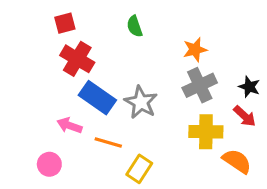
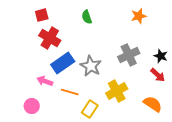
orange star: (195, 50) -> (139, 16), moved
blue rectangle: (97, 98) -> (63, 63), turned -70
yellow cross: (206, 132) -> (117, 91), moved, turned -30

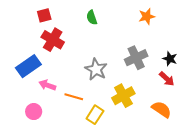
blue rectangle: (63, 63) -> (28, 66), moved

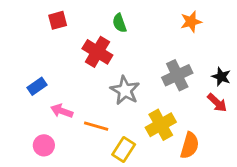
red cross: (53, 40) -> (97, 52), moved
blue rectangle: (28, 66) -> (37, 86), size x0.6
orange semicircle: (161, 109) -> (190, 145), moved, turned 72

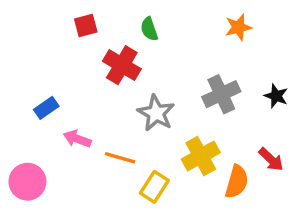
red square: (58, 20) -> (86, 26), moved
red arrow: (217, 103) -> (271, 159), moved
pink circle: (44, 145) -> (27, 182), moved, size x1.4

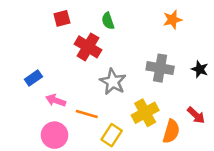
gray cross: (221, 94) -> (160, 68), turned 35
pink circle: (27, 182) -> (54, 135), moved

